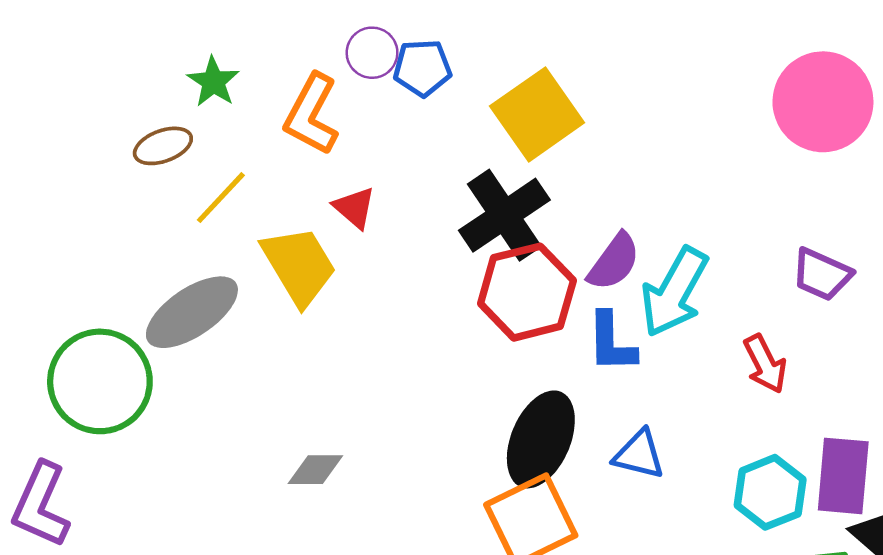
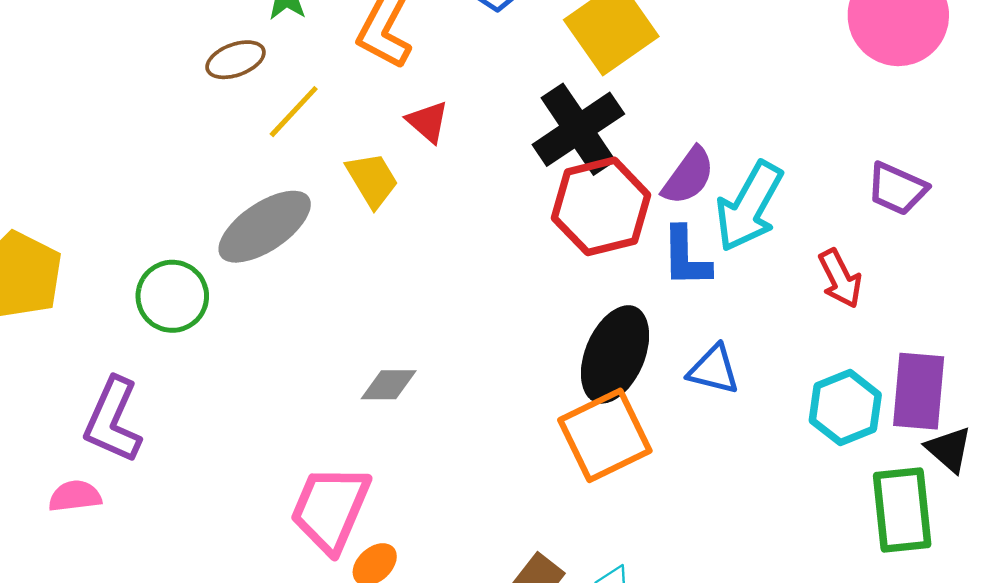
yellow trapezoid: (299, 266) -> (372, 180), size x0.7
green circle: (100, 381) -> (172, 296), size x0.7

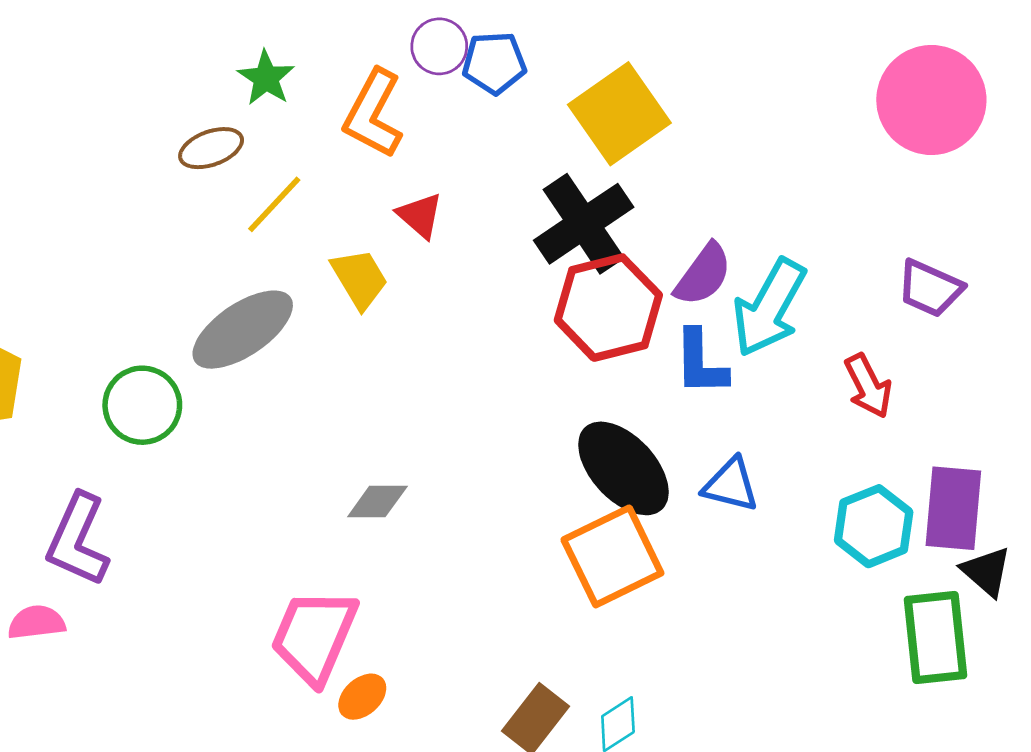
black ellipse: (615, 354) -> (623, 468), turned -66

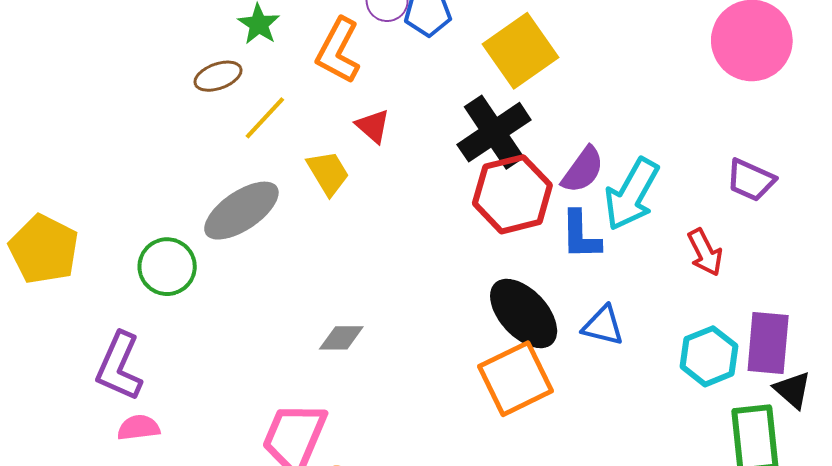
pink semicircle: (36, 622) -> (139, 428), moved

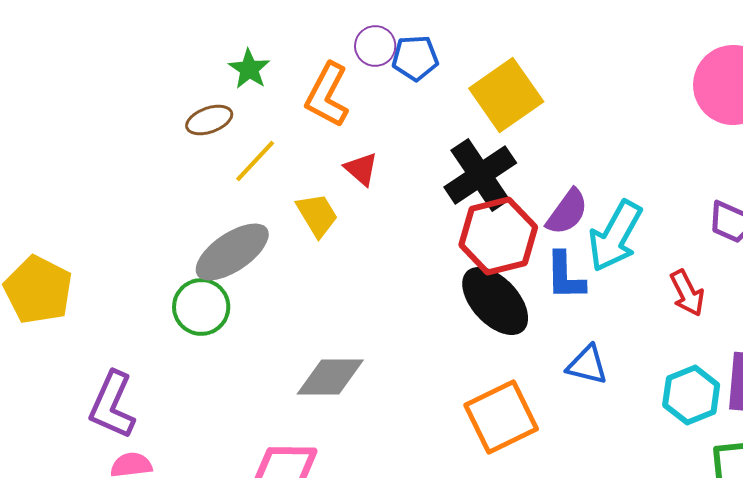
green circle: (167, 267) -> (201, 307), moved
black ellipse: (524, 313) -> (495, 301), moved
gray diamond: (341, 338) -> (330, 377), size x1.5

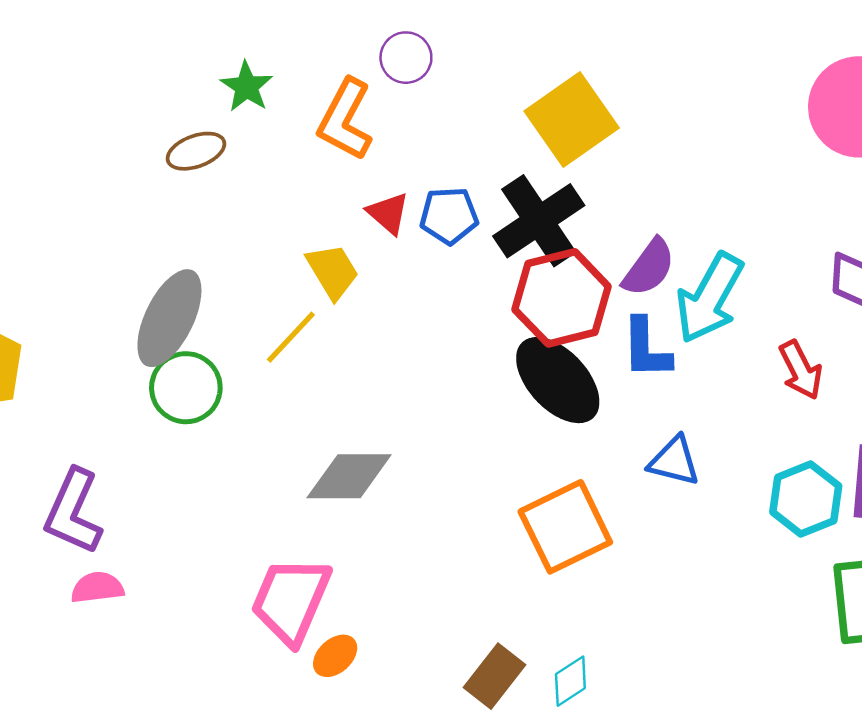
blue pentagon: (415, 58) -> (449, 216), moved
yellow line: (255, 161) -> (291, 337), moved
gray ellipse: (232, 252) -> (169, 318), moved, turned -30

